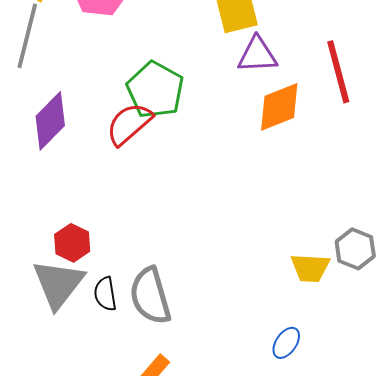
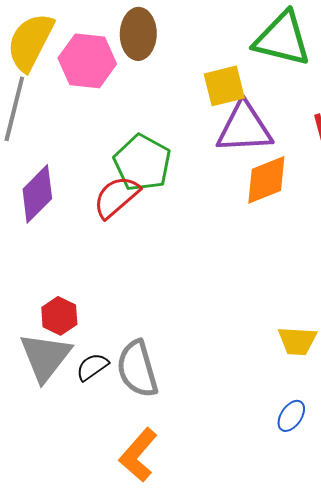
purple triangle: (257, 55) -> (244, 128), size x1.4
black semicircle: (105, 294) -> (92, 367), turned 64
blue ellipse: (286, 343) -> (291, 416), moved

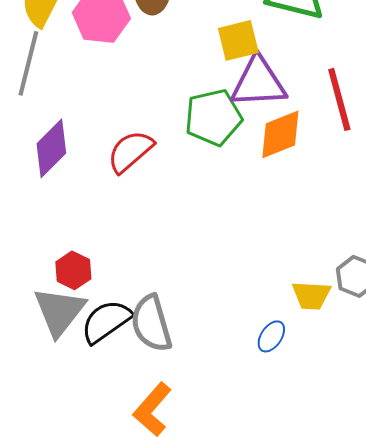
green pentagon: (142, 163) -> (213, 117), moved, turned 30
black semicircle: (92, 367) -> (106, 321), size x1.6
blue ellipse: (291, 416) -> (271, 336), moved

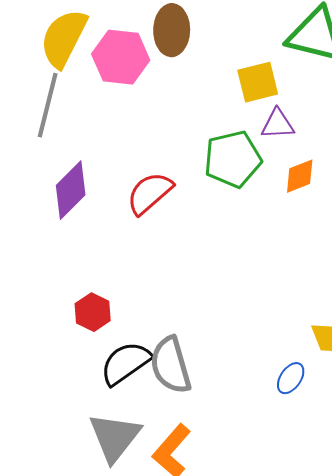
purple triangle: (258, 82) -> (278, 124), size x0.6
orange diamond: (280, 134) -> (300, 176), size x0.7
gray triangle: (59, 311) -> (115, 437), moved

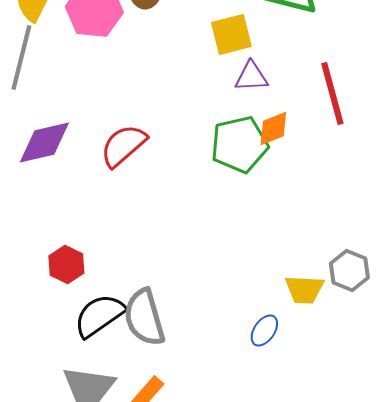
green pentagon: (233, 159) -> (239, 144), moved
purple diamond: (71, 190) -> (44, 142), turned 32

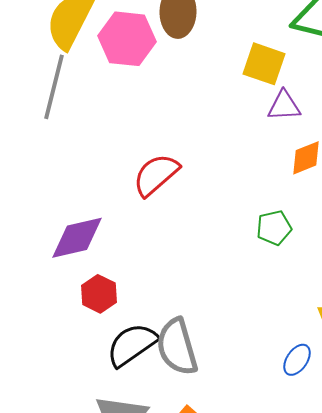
yellow square: (231, 34) -> (264, 64), turned 33
purple diamond: (44, 142) -> (77, 238), moved
green pentagon: (239, 144) -> (274, 228), moved, size x0.6

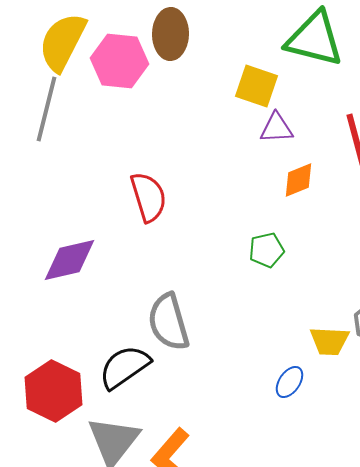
red semicircle: (156, 175) -> (148, 197), turned 114
red hexagon: (99, 294) -> (53, 391), moved, size x1.6
gray semicircle: (177, 347) -> (168, 322), moved

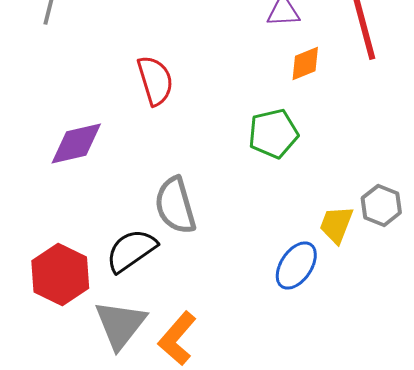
green pentagon: (266, 250) -> (273, 133), size x1.4
yellow trapezoid: (329, 341) -> (336, 224), turned 108
blue ellipse: (289, 382) -> (296, 265), size x1.5

